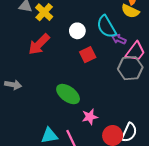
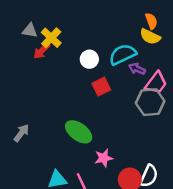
cyan semicircle: (106, 27) -> (123, 54), turned 95
red arrow: (39, 44) -> (42, 51), moved, size x0.7
gray arrow: (13, 85) -> (21, 133), moved, turned -63

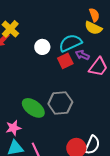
red square: (101, 87) -> (65, 61), moved
gray hexagon: (150, 102) -> (60, 103), moved
pink star: (104, 158) -> (13, 128), moved

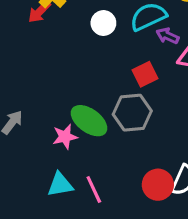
red square: (65, 61) -> (145, 74), moved
pink star: (13, 128) -> (65, 137), moved

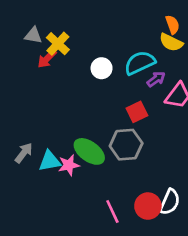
purple arrow: (167, 36) -> (156, 79), turned 120
cyan triangle: (60, 185) -> (50, 161), moved
pink line: (94, 189) -> (112, 211), moved

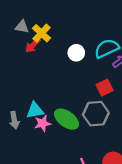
gray arrow: (24, 153) -> (14, 120), turned 133
cyan triangle: (50, 161) -> (35, 110), moved
pink star: (69, 165) -> (43, 123), moved

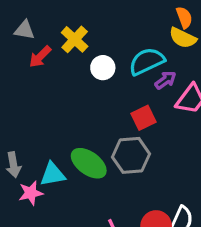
yellow cross: (41, 33) -> (75, 39), moved
cyan triangle: (35, 110) -> (53, 174), moved
pink star: (43, 123) -> (31, 193), moved

